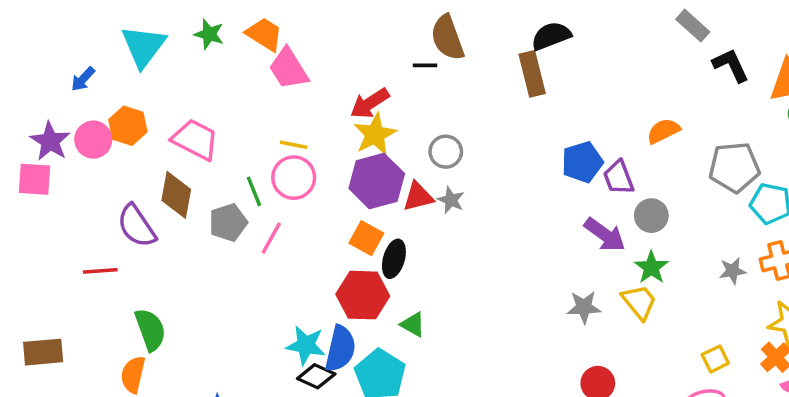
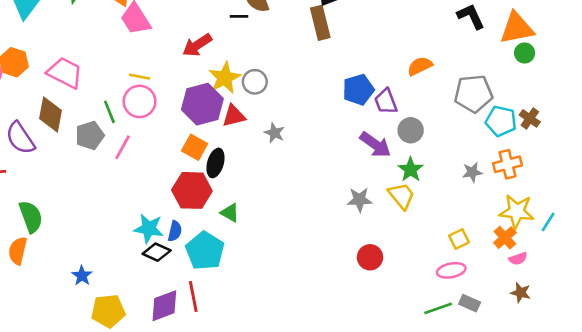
yellow star: (375, 134) -> (225, 78), moved
gray star: (451, 200) -> (274, 133), moved
blue semicircle: (340, 349) -> (175, 231), size x0.6

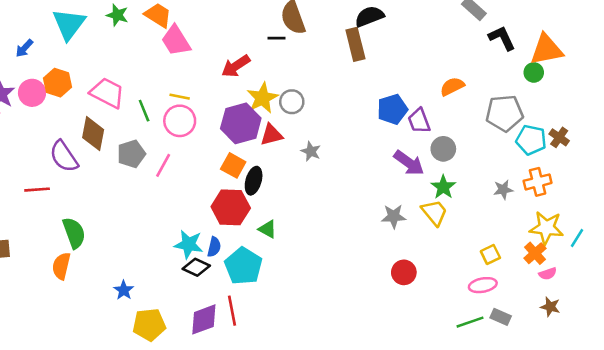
green circle: (525, 53) -> (534, 72), moved
green line: (109, 112) -> (144, 111), moved

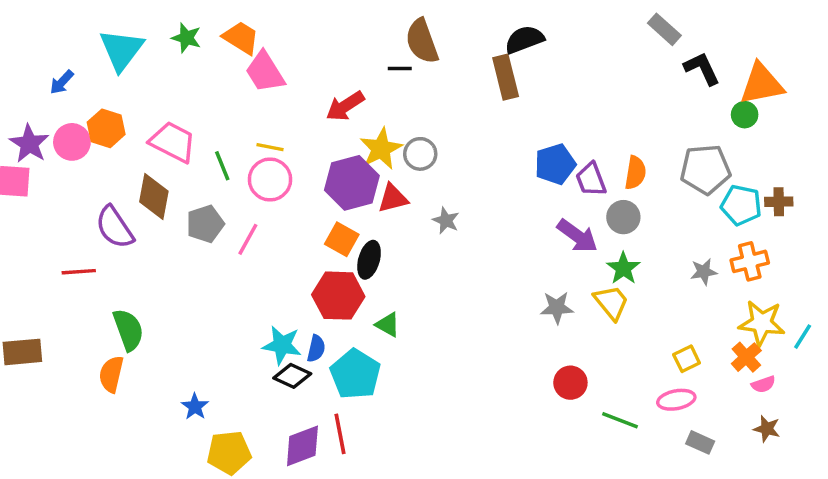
orange semicircle: (452, 86) -> (635, 173), moved, turned 125
brown cross: (559, 137) -> (779, 202), turned -36
green line: (470, 322) -> (620, 420), moved, turned 40

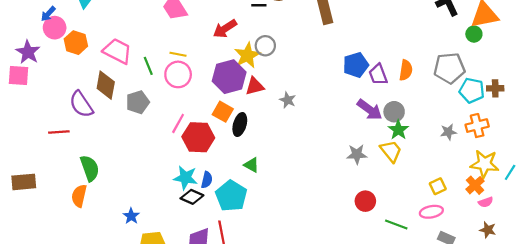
pink circle: (72, 142) -> (55, 28), moved
gray circle: (420, 154) -> (265, 46), moved
gray circle: (623, 217) -> (394, 112), moved
pink line: (248, 239) -> (178, 123), moved
red hexagon: (338, 296) -> (198, 137), moved

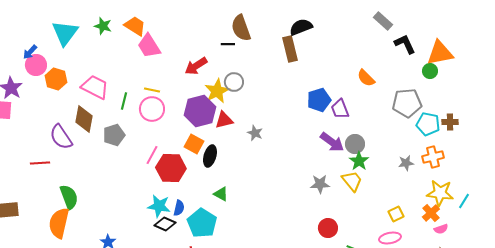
green line: (148, 66) -> (124, 101), turned 36
orange semicircle: (406, 70) -> (366, 78), moved, turned 126
orange semicircle: (79, 196) -> (59, 223), size x1.4

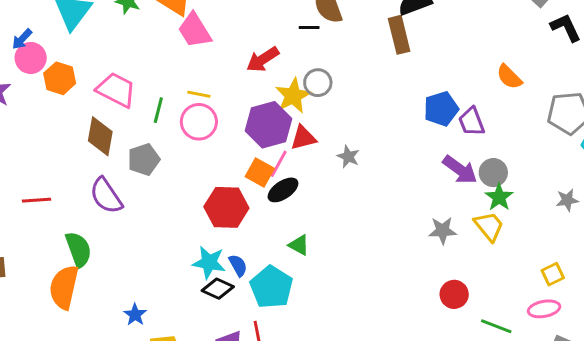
purple semicircle: (61, 137) -> (106, 196), moved
pink line: (152, 155) -> (279, 164), moved
black ellipse: (210, 156) -> (283, 190), turned 40
blue semicircle: (179, 208) -> (238, 265), turned -42

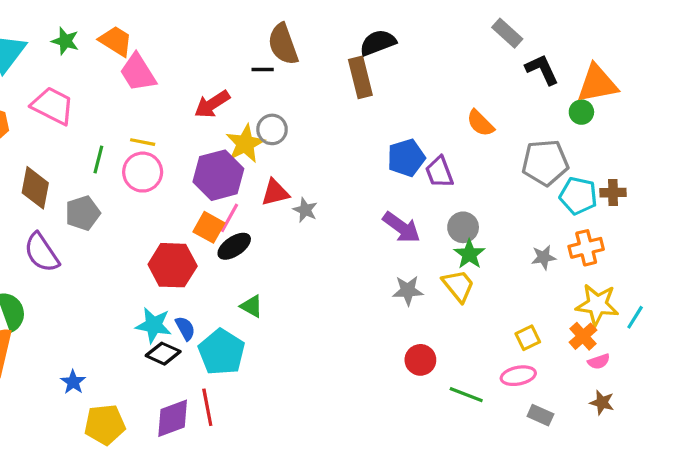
pink trapezoid: (116, 90) -> (53, 106), moved
red triangle: (303, 138) -> (275, 193), moved
purple arrow: (460, 170) -> (401, 227), moved

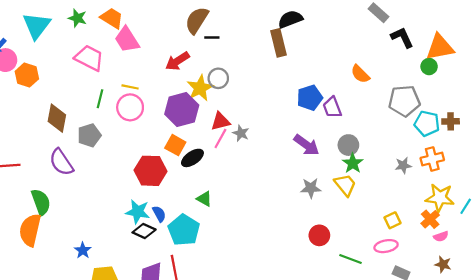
brown semicircle: (283, 44) -> (197, 20), moved, turned 52
pink trapezoid: (53, 106) -> (89, 58), moved
pink line: (229, 218) -> (220, 139), moved

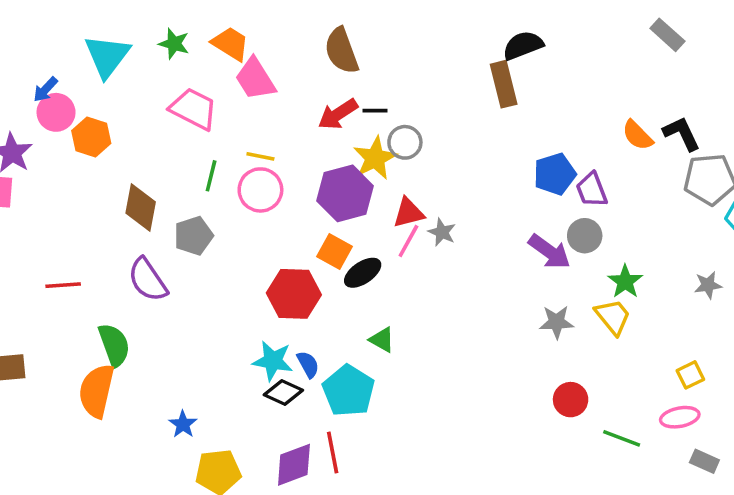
brown semicircle: (197, 20) -> (341, 51), moved, turned -52
black line: (212, 37) -> (375, 111), moved
black L-shape: (402, 37) -> (682, 134), moved
gray circle: (348, 145) -> (585, 236), moved

